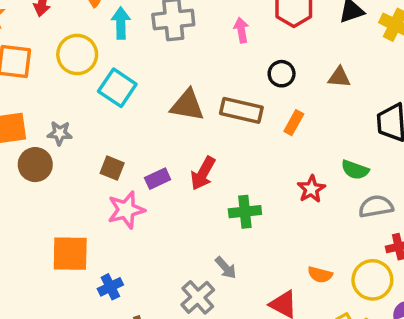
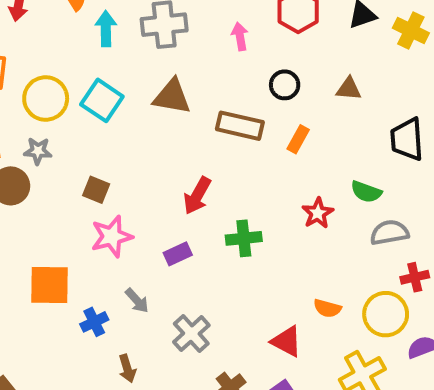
yellow circle: (77, 54) -> (46, 98), moved
brown triangle: (187, 105) -> (172, 97), moved
purple rectangle: (158, 179) -> (178, 254), moved
gray arrow: (226, 268) -> (137, 301), moved

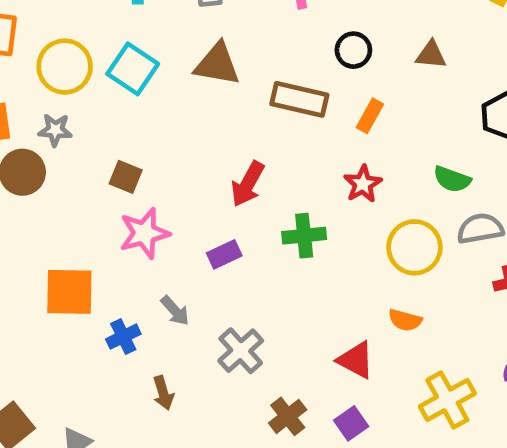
red star: (318, 213) -> (363, 184), moved
yellow circle: (386, 314) -> (414, 247), moved

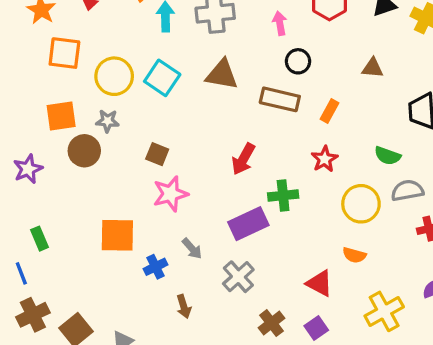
black circle: (353, 50) -> (298, 61), moved
purple rectangle: (224, 254) -> (248, 224), moved, size x1.6

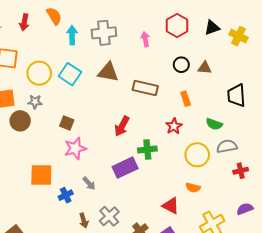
black circle: (298, 61) -> (181, 65), moved
orange rectangle: (329, 111) -> (186, 99), moved, turned -48
gray cross: (238, 277) -> (109, 216), moved

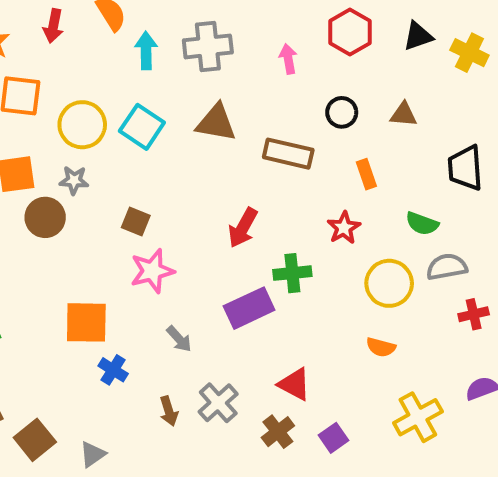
black circle: (181, 65) -> (342, 112), moved
blue cross: (66, 195) -> (113, 370), moved, turned -32
red triangle: (171, 206) -> (294, 384), moved

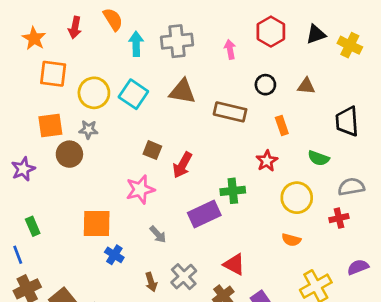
brown square: (136, 222) -> (152, 150), moved
red arrow: (243, 228) -> (182, 165), moved
gray semicircle: (447, 267) -> (351, 187), moved
red cross: (474, 314) -> (339, 218), moved

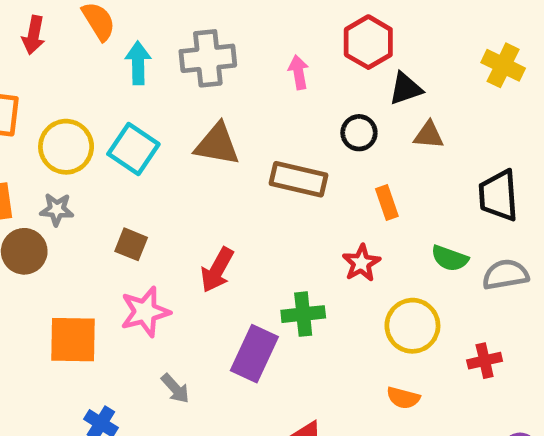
black triangle: (316, 34) -> (405, 89), moved
brown square: (152, 150) -> (131, 244), moved
gray semicircle: (351, 187) -> (505, 275), moved
purple rectangle: (204, 214) -> (254, 354), turned -40
orange square: (97, 224) -> (73, 340), moved

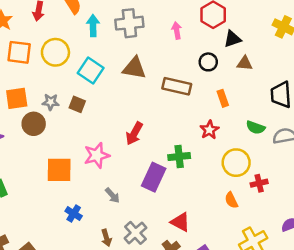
yellow circle: (66, 147) -> (55, 52), moved
brown square: (131, 244) -> (77, 104), moved
red cross: (485, 361) -> (259, 183), moved
orange semicircle: (403, 398) -> (231, 200), turned 49

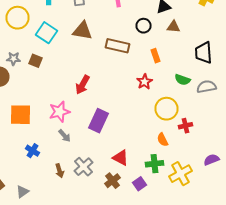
pink star: (97, 155) -> (60, 112), moved
green cross: (179, 157) -> (154, 164), moved

